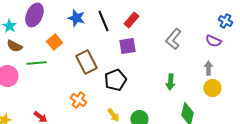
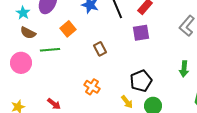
brown rectangle: (86, 62) -> (100, 49), size x0.6
black pentagon: (115, 80) -> (141, 81), moved

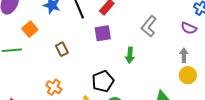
green arrow: (184, 69) -> (130, 55), moved

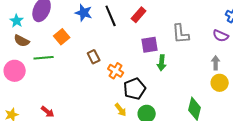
gray L-shape: (149, 26) -> (181, 34), turned -45
purple square: (103, 33) -> (150, 45), moved
orange cross: (54, 87) -> (116, 71), moved

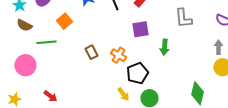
purple square: (150, 45) -> (140, 29), moved
brown rectangle: (94, 57) -> (91, 52), moved
pink circle: (15, 71) -> (25, 65), moved

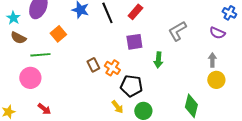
gray L-shape: (183, 18) -> (177, 31), turned 65
brown rectangle: (91, 52) -> (93, 65), moved
pink circle: (25, 65) -> (30, 78), moved
black pentagon: (137, 73) -> (131, 86), turned 30

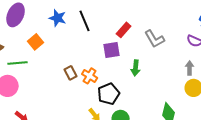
red rectangle: (135, 12) -> (124, 30), moved
gray L-shape: (177, 31) -> (155, 39), turned -90
black pentagon: (131, 86) -> (109, 94), turned -30

